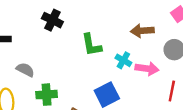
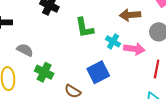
green cross: (47, 95) -> (44, 72), turned 30

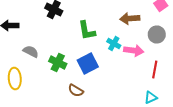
green cross: (44, 72) -> (58, 62), moved
blue square: (98, 72) -> (88, 64), moved

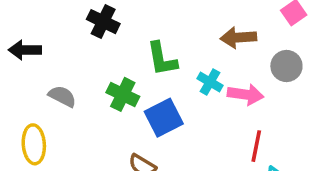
green cross: (58, 62) -> (123, 94), moved
red line: (155, 70) -> (256, 146), moved

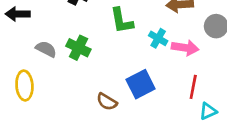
green cross: (123, 94) -> (78, 48), moved
blue square: (164, 118) -> (141, 84), moved

